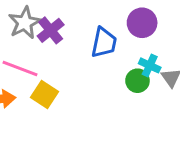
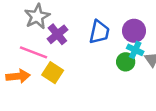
purple circle: (142, 23) -> (134, 31), moved
purple cross: (51, 30) -> (57, 34), moved

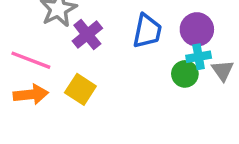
cyan cross: (135, 50) -> (199, 57), turned -35
pink line: (34, 52) -> (31, 60), moved

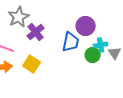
purple circle: (197, 29) -> (86, 26), moved
blue trapezoid: (147, 31) -> (71, 42), moved

